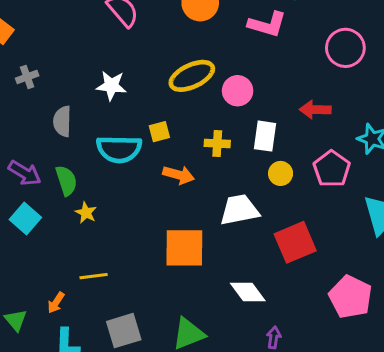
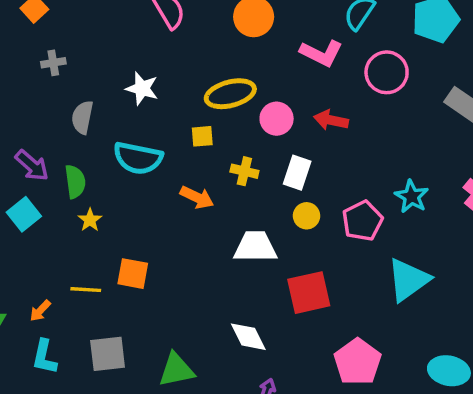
pink circle: (345, 48) -> (387, 72), moved
red arrow: (315, 110) -> (331, 120), moved
yellow square: (159, 132) -> (202, 136), moved
orange square: (184, 248) -> (133, 274), moved, size x0.7

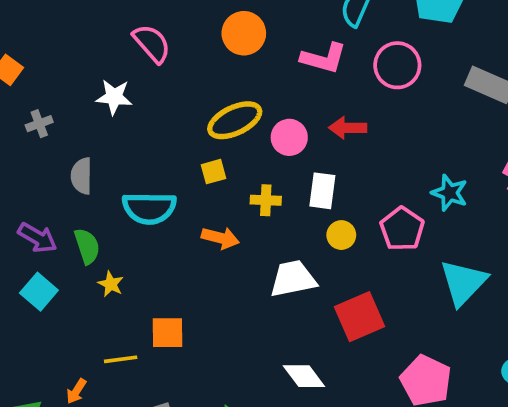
white star: (142, 88) -> (114, 97), moved

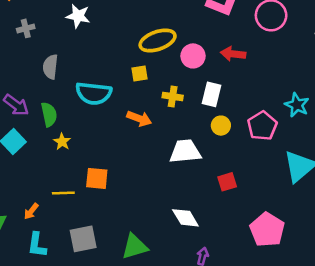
red square: (360, 317) -> (227, 182), size x0.6

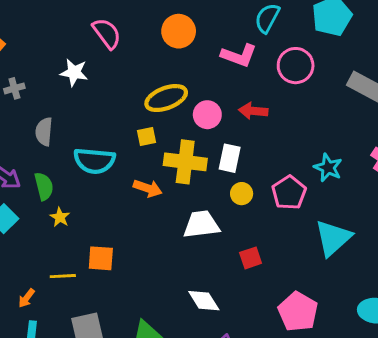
yellow cross: (173, 97) -> (185, 162), size x1.8

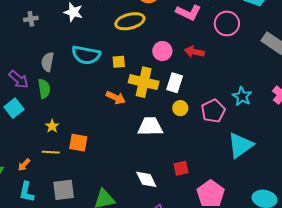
yellow ellipse: (166, 98) -> (130, 21), moved
gray semicircle: (44, 132) -> (48, 62), moved
cyan semicircle: (94, 161) -> (86, 55), moved
yellow star: (60, 217) -> (52, 126), moved
red square: (251, 258) -> (181, 168), moved

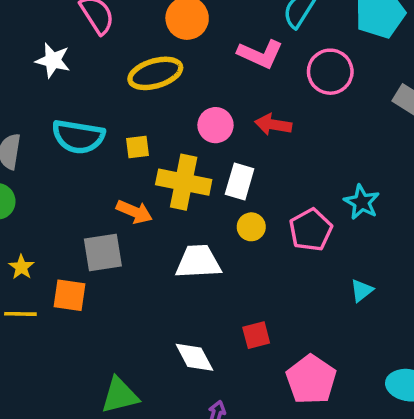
cyan triangle: (240, 145) -> (362, 290), size x0.5
gray square: (64, 190) -> (103, 253), moved

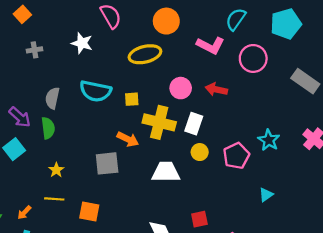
orange square: (70, 295) -> (89, 211), moved

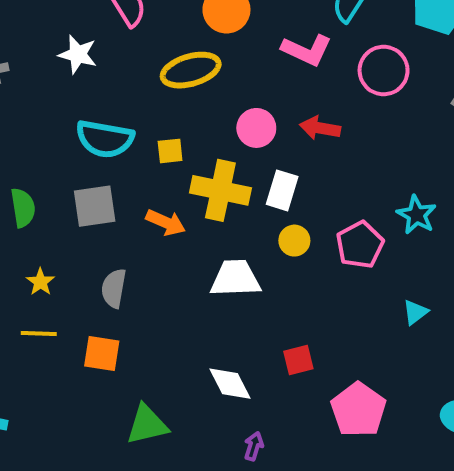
gray semicircle: (52, 98) -> (114, 288), moved
gray square: (107, 163) -> (95, 206), moved

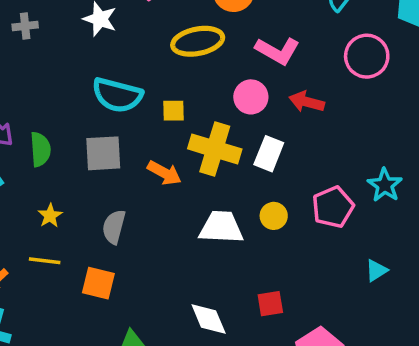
pink L-shape: (307, 50) -> (278, 51), moved
yellow circle: (294, 241) -> (274, 216), moved

